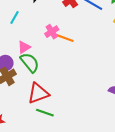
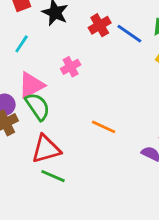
orange line: (65, 38) -> (104, 127), moved
pink triangle: (24, 47) -> (31, 85), size x1.5

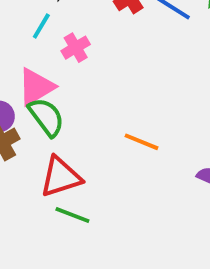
cyan line: (22, 44) -> (41, 26), moved
pink cross: (71, 67) -> (76, 48), moved

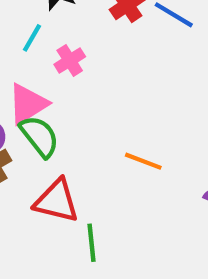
red triangle: (61, 177) -> (57, 201), turned 33
green line: (72, 215) -> (91, 243), moved, turned 64

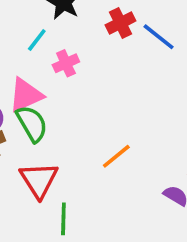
orange line: (143, 161) -> (116, 156), turned -68
red triangle: (57, 201) -> (39, 180), turned 36

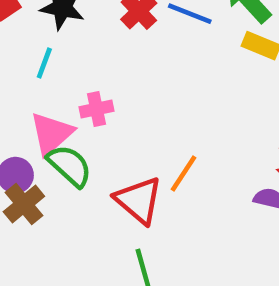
pink cross: (66, 63) -> (97, 109), moved, turned 30
red triangle: (39, 180) -> (139, 200), moved

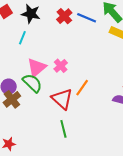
pink cross: (97, 109) -> (61, 66), moved, turned -32
pink triangle: (51, 134) -> (37, 67), moved

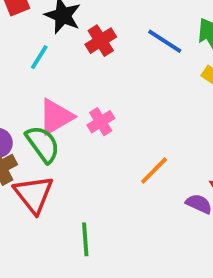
red cross: (64, 16) -> (101, 41), moved
orange line: (82, 88) -> (154, 171), moved
red triangle: (62, 99) -> (34, 194), moved

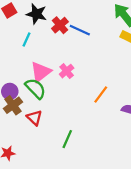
blue line: (165, 41) -> (80, 30), moved
red triangle: (34, 194) -> (34, 118), size x0.7
green line: (85, 239) -> (67, 139), turned 36

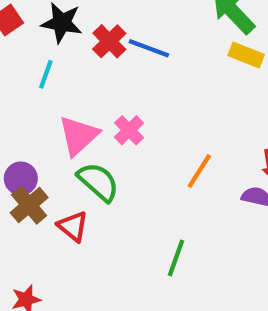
green semicircle: (35, 88) -> (98, 182), moved
green line: (67, 139) -> (176, 258), moved

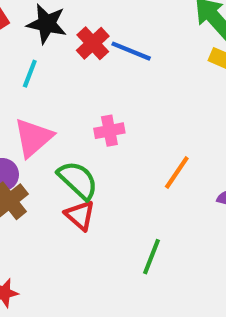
pink cross: (129, 130) -> (109, 131), turned 32
pink triangle: (79, 136) -> (33, 138), moved
red triangle: (73, 226) -> (80, 215), moved

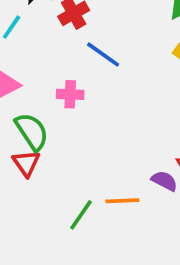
blue line: (131, 51) -> (103, 55), moved
orange line: (177, 173) -> (122, 201), moved, turned 40

